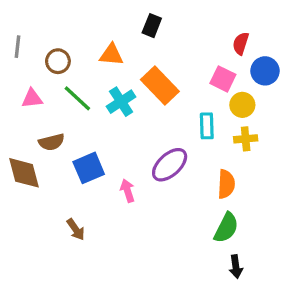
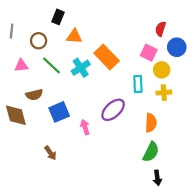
black rectangle: (152, 26) -> (58, 17), moved

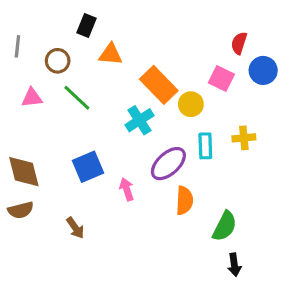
cyan cross: (81, 68) -> (139, 120), moved
yellow circle: (162, 70) -> (191, 104), moved
cyan rectangle: (138, 84) -> (205, 146), moved
brown semicircle: (34, 95) -> (21, 210), moved
orange semicircle: (151, 123) -> (184, 201), moved

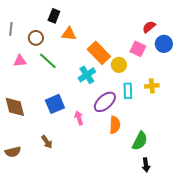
red semicircle: (239, 43) -> (149, 27), turned 32
brown semicircle: (21, 210) -> (13, 152), moved

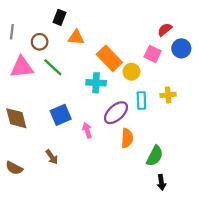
pink triangle: (20, 61) -> (22, 67), size x1.6
cyan cross: (87, 75) -> (96, 83), turned 36
brown semicircle: (13, 152) -> (14, 168), turned 42

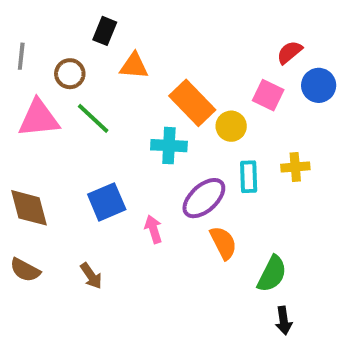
orange semicircle: (127, 138) -> (223, 243), turned -30
brown semicircle: (14, 168) -> (25, 270), moved

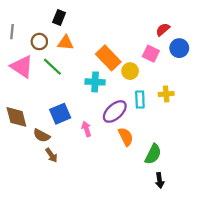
orange triangle: (134, 66) -> (66, 43), moved
pink triangle: (39, 118) -> (22, 67), turned 40
brown semicircle: (25, 270) -> (42, 136), moved

